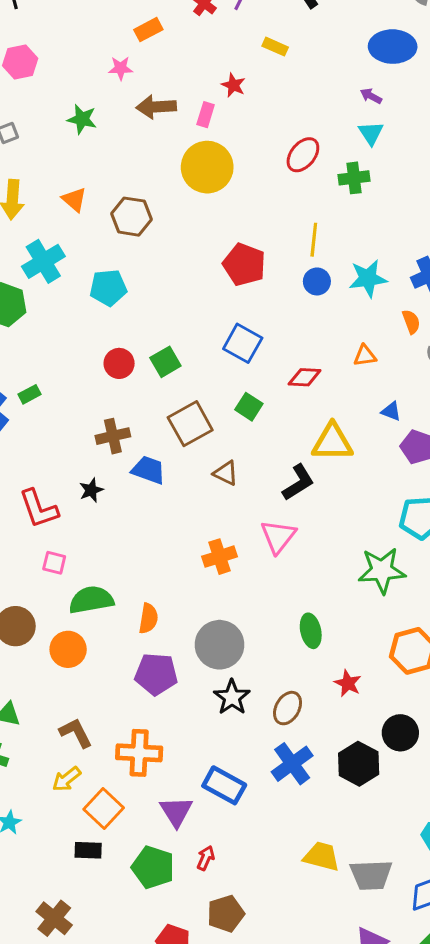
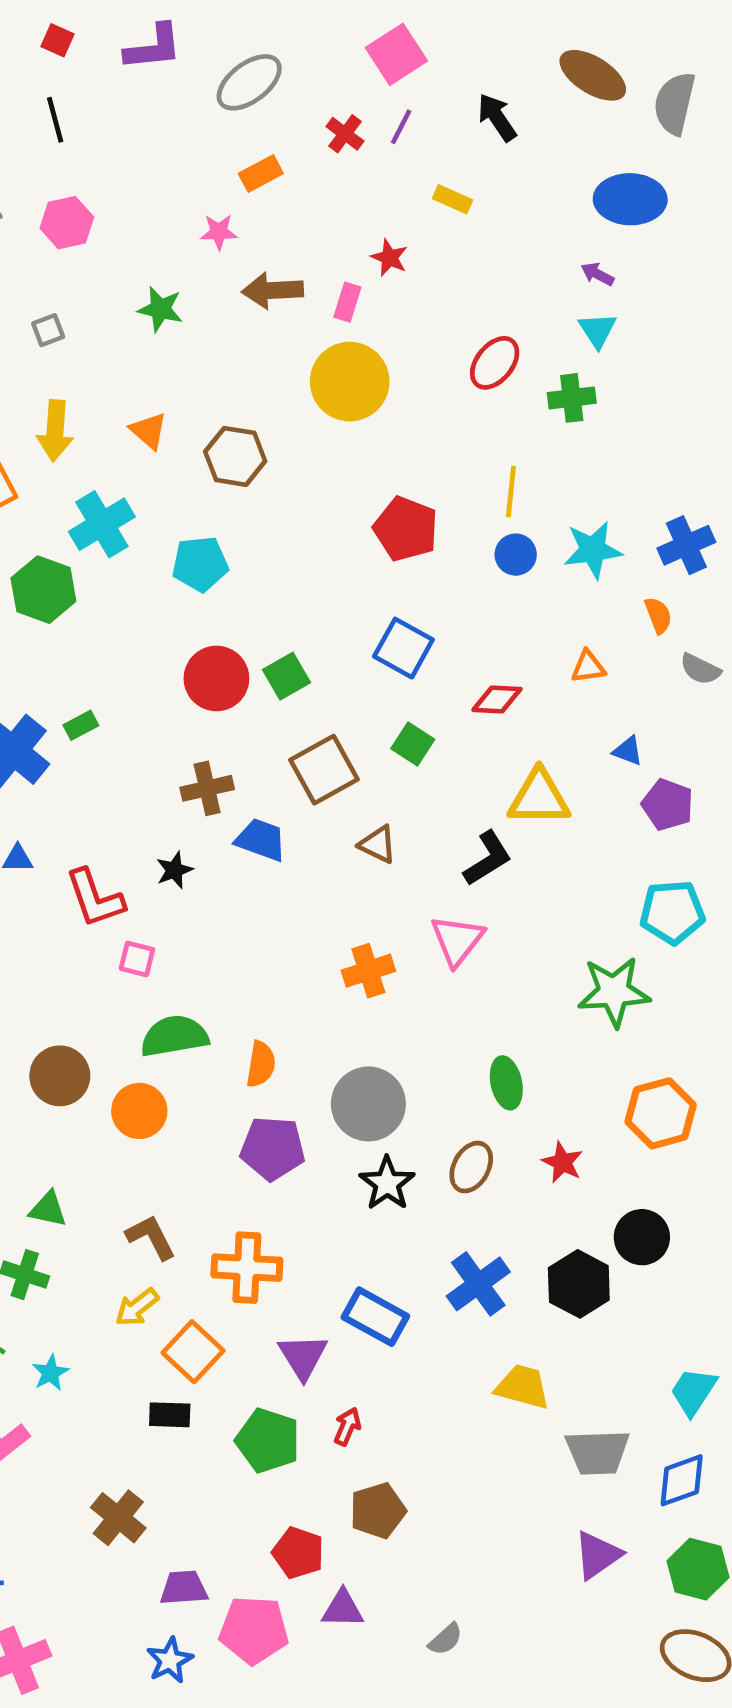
red circle: (119, 363) -> (216, 678), size x1.4
pink square: (54, 563) -> (137, 959), moved
brown ellipse: (288, 708) -> (471, 1167), moved
yellow trapezoid: (322, 856) -> (523, 1387), moved

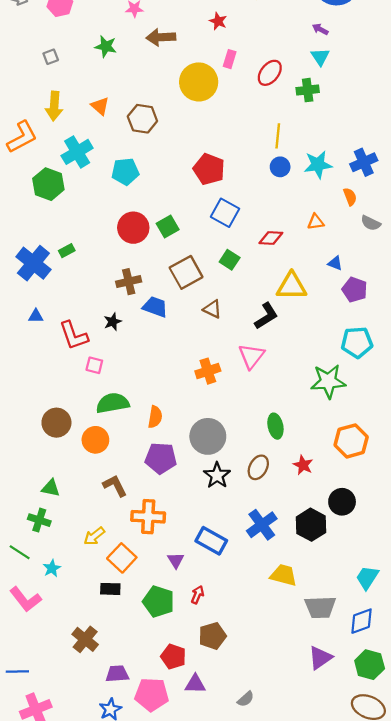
pink rectangle: (347, 302) -> (230, 59), moved
red pentagon: (406, 529) -> (209, 169), moved
brown L-shape: (151, 1237) -> (115, 486), moved
purple triangle: (303, 1356) -> (176, 560), size x0.7

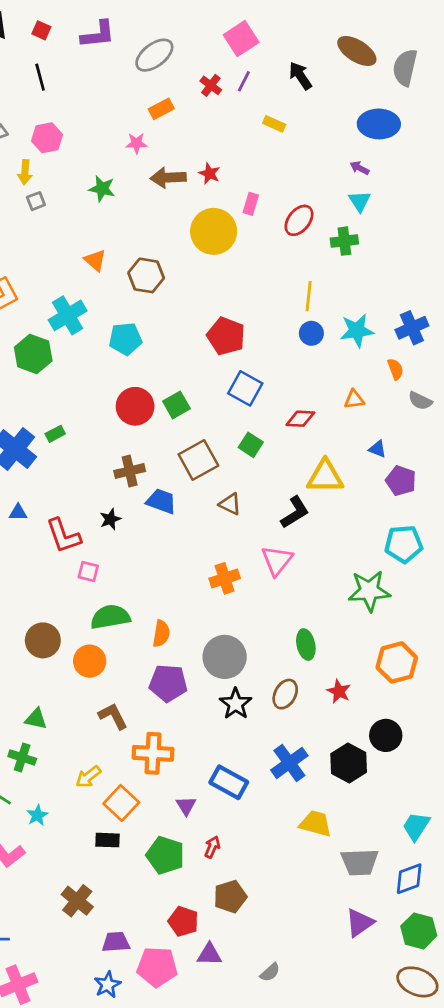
red star: (218, 21) -> (209, 174), moved
yellow arrow: (54, 106) -> (25, 172), moved, size x0.7

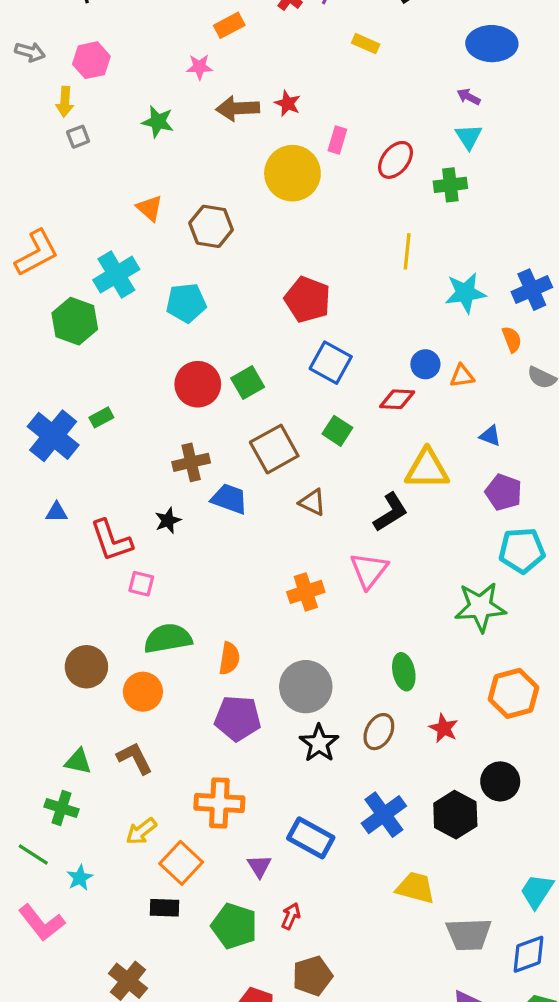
blue circle: (311, 333) -> (425, 364), moved
purple pentagon: (401, 481) -> (504, 492), moved
brown L-shape: (113, 716) -> (135, 758), moved

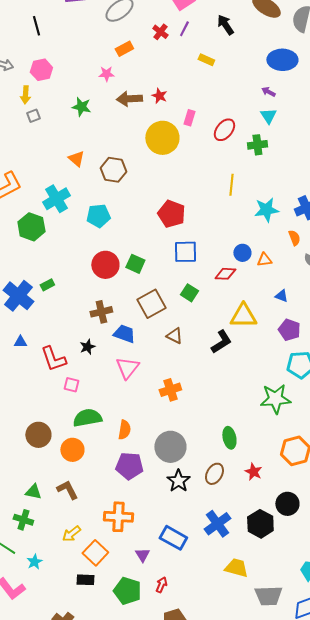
blue square: (331, 363) -> (185, 252), turned -30
green square: (248, 383) -> (135, 264), turned -36
pink triangle: (369, 570) -> (127, 368), moved

